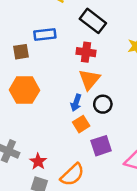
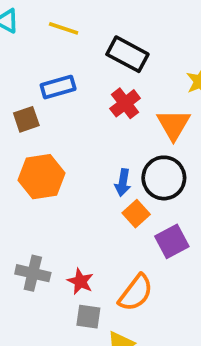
red cross: (86, 52) -> (125, 103), turned -36
orange triangle: (89, 79) -> (174, 125), moved
black circle: (103, 104) -> (164, 178), size x1.5

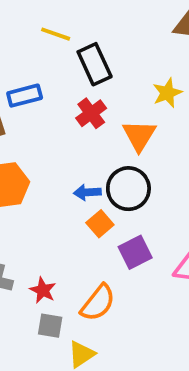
yellow line: (64, 28) -> (56, 34), moved
black rectangle: (127, 54) -> (95, 64), turned 36
blue arrow: (123, 183) -> (87, 192), turned 76

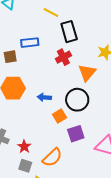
blue arrow: (87, 192) -> (44, 97), moved

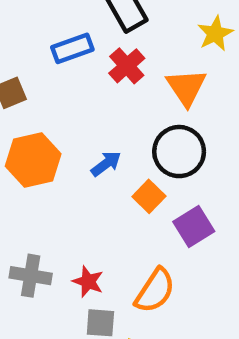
blue rectangle: (30, 43) -> (72, 48), moved
blue arrow: (44, 97) -> (106, 164), turned 152

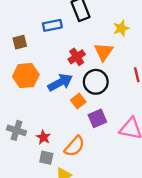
red cross: (127, 66) -> (77, 57), moved
blue arrow: (106, 164) -> (60, 82), size x1.6

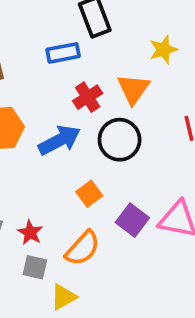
blue rectangle: (52, 25) -> (63, 53), moved
orange square: (78, 101) -> (89, 194), moved
purple square: (97, 118) -> (132, 220), moved, turned -30

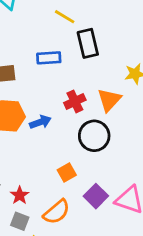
blue rectangle: (63, 53) -> (49, 58), moved
blue arrow: (59, 140) -> (40, 122), moved, size x0.7

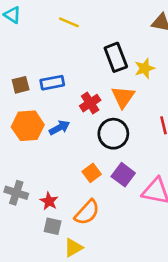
black rectangle: (88, 43) -> (116, 57), moved
blue rectangle: (49, 58) -> (52, 83), moved
purple square: (96, 196) -> (123, 175), moved

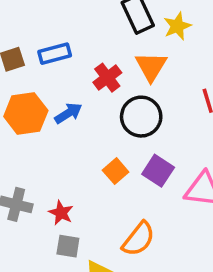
orange semicircle: (87, 212) -> (138, 239), moved

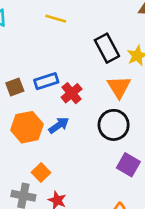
red cross: (107, 78) -> (72, 93), moved
orange square: (116, 171) -> (41, 172), moved

